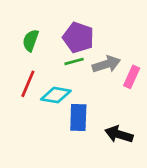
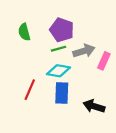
green semicircle: (31, 40) -> (24, 32), turned -35
red line: (28, 84) -> (30, 90), moved
cyan diamond: (56, 95) -> (58, 71), moved

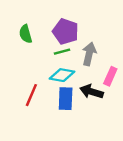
gray arrow: (84, 51) -> (89, 54), turned -60
pink rectangle: (104, 61) -> (110, 76), moved
black arrow: (94, 106) -> (91, 92), moved

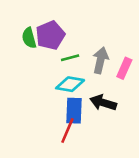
purple pentagon: (66, 32) -> (50, 35), moved, turned 30
pink rectangle: (110, 76) -> (124, 68), moved
red line: (31, 95) -> (67, 130), moved

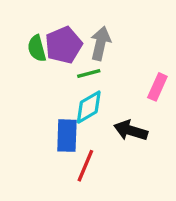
gray arrow: (100, 60) -> (100, 43), moved
cyan diamond: (70, 84) -> (89, 107), turned -40
blue rectangle: (74, 111) -> (67, 136), moved

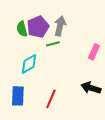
cyan diamond: (89, 107) -> (29, 64), moved
black arrow: (131, 131) -> (91, 88), moved
blue rectangle: (67, 136) -> (18, 96), moved

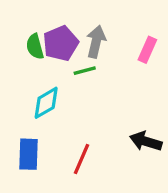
pink rectangle: (94, 52) -> (147, 50), moved

